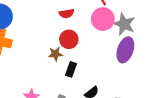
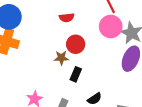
red semicircle: (67, 13) -> (67, 18), moved

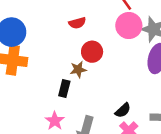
black rectangle: (76, 74) -> (64, 88), moved

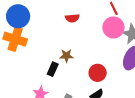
red circle: (92, 52) -> (98, 73), moved

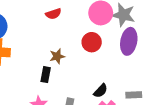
red circle: (98, 73) -> (92, 42), moved

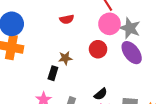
purple ellipse: (129, 41) -> (132, 53), turned -55

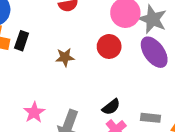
black rectangle: (53, 73) -> (22, 41), moved

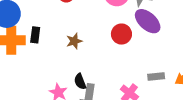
red circle: (109, 46) -> (121, 34), moved
black semicircle: (111, 107) -> (80, 81), moved, turned 119

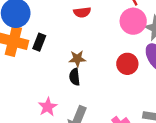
black semicircle: (80, 81) -> (75, 77), moved

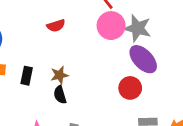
black rectangle: (39, 42) -> (27, 76), moved
red circle: (127, 64) -> (130, 88), moved

